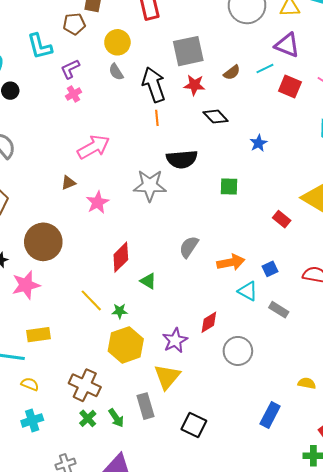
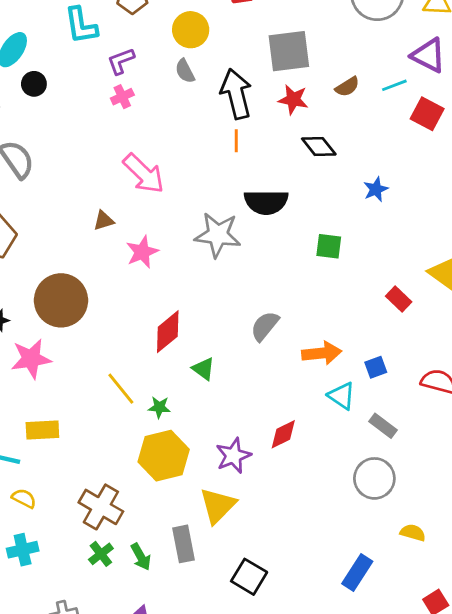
pink arrow: (94, 147) -> (144, 174), turned 68
gray circle: (238, 351) -> (374, 478), moved

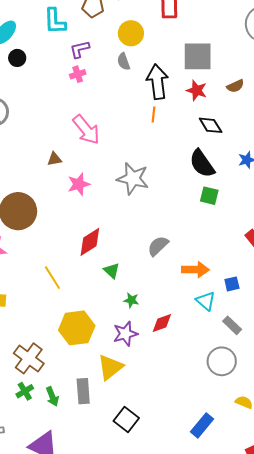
black semicircle: (266, 202) -> (202, 164), moved, turned 48
green star: (159, 407) -> (131, 300), moved

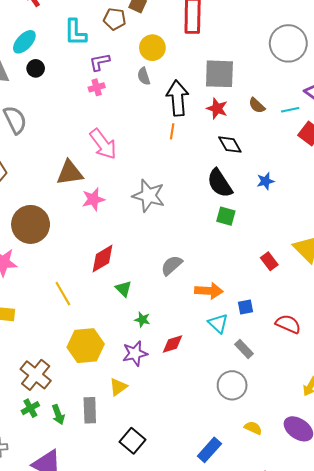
brown semicircle: (235, 86) -> (257, 105), turned 66
brown triangle: (54, 159) -> (70, 173), size x1.8
yellow triangle: (110, 367) -> (118, 387), size x0.7

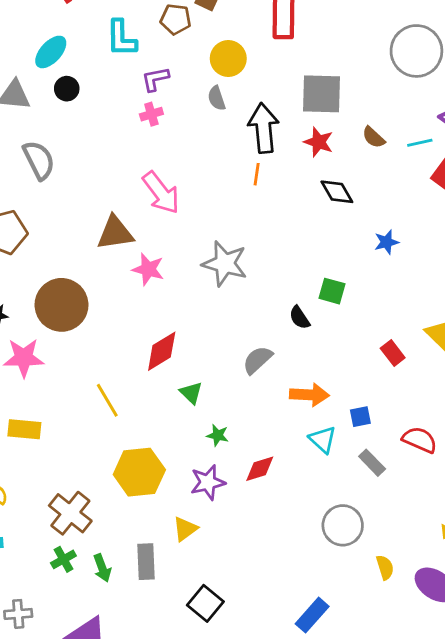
black semicircle: (220, 183) -> (299, 318), moved, size x0.6
pink star: (93, 199) -> (148, 269), turned 30
gray rectangle: (244, 349) -> (372, 463), moved
yellow semicircle: (253, 428) -> (385, 567), moved, turned 48

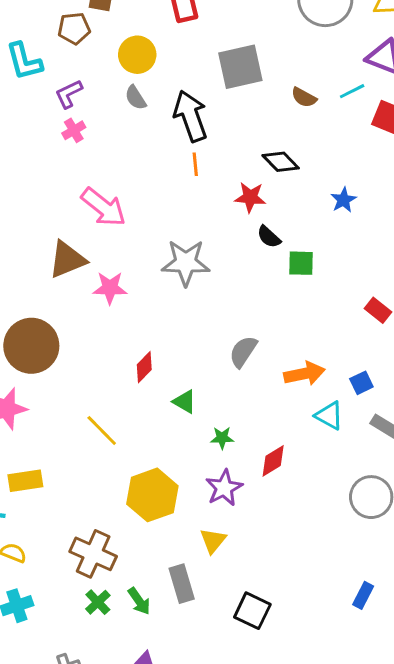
red star: (319, 142) -> (250, 197), moved
black semicircle: (299, 318) -> (269, 237), moved
red diamond: (162, 351) -> (144, 367), size x0.7
blue rectangle: (312, 615) -> (363, 595), size x0.7

